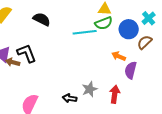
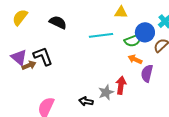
green semicircle: (104, 23) -> (133, 40), moved
brown arrow: (13, 62) -> (29, 65), turned 144
red arrow: (115, 94) -> (121, 85), moved

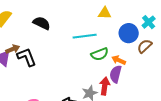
green semicircle: (133, 40) -> (100, 54), moved
brown arrow: (29, 65) -> (13, 49), moved
purple semicircle: (147, 73) -> (116, 74), moved

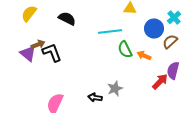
green semicircle: (100, 54) -> (125, 50), turned 84
purple semicircle: (116, 74) -> (173, 70), moved
red arrow: (105, 86) -> (160, 82), moved, turned 36

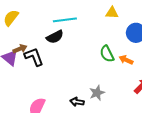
black semicircle: (67, 18) -> (55, 37), moved, turned 126
cyan line: (110, 32) -> (65, 20), moved

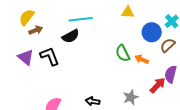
brown arrow: (20, 49) -> (36, 30), moved
gray star: (97, 93) -> (131, 97), moved

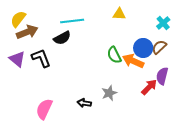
brown arrow: (36, 30) -> (27, 32), size x1.5
blue circle: (152, 32) -> (143, 48), moved
orange arrow: (142, 59) -> (133, 61), size x1.5
gray star: (131, 97) -> (109, 93), moved

